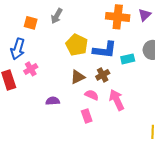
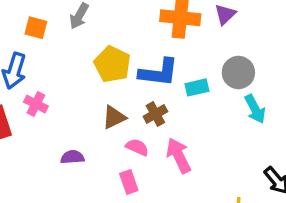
pink cross: (31, 69) -> (36, 104), turned -32

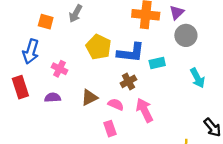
gray circle: (238, 72) -> (186, 35), moved
pink cross: (36, 104) -> (59, 69), moved
brown triangle: (114, 117) -> (89, 98), moved
purple semicircle: (72, 157) -> (53, 98), moved

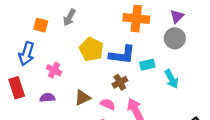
purple triangle: (177, 12) -> (177, 16), moved
cyan arrow: (197, 78) -> (171, 79), moved

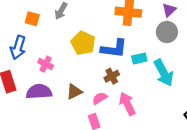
cyan arrow: (171, 79) -> (164, 73), size x1.4
purple semicircle: (47, 98) -> (39, 92), size x1.6
pink semicircle: (108, 104) -> (100, 98), turned -56

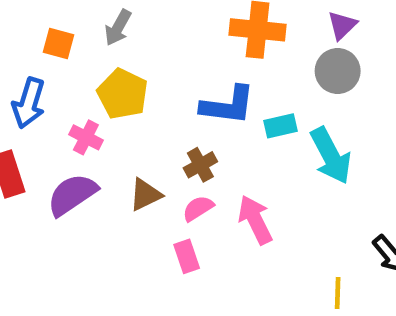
yellow pentagon: (83, 43) -> (123, 94), moved
brown cross: (112, 76) -> (200, 165), moved
purple semicircle: (39, 92) -> (72, 195), turned -30

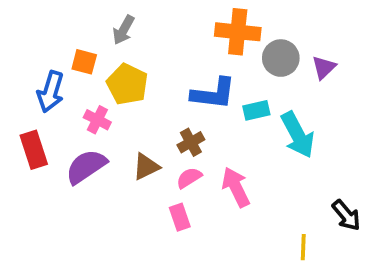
purple triangle: (342, 25) -> (324, 67), moved
orange square: (58, 44) -> (84, 62), moved
gray circle: (338, 71) -> (281, 58), moved

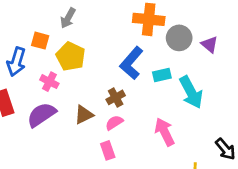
purple triangle: (324, 67) -> (210, 45), turned -36
blue L-shape: (213, 94) -> (131, 63), turned 124
pink arrow: (236, 187) -> (165, 132), moved

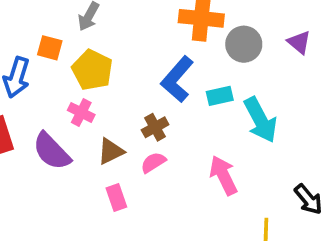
purple triangle: (210, 45) -> (299, 42), moved
pink cross: (49, 82) -> (81, 113), moved
purple semicircle: (41, 115) -> (52, 151), turned -100
pink rectangle: (108, 150) -> (116, 197), moved

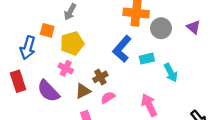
yellow pentagon: (92, 70) -> (72, 43), turned 30
cyan arrow: (260, 120) -> (171, 73), size x0.7
brown cross: (155, 127) -> (100, 77), moved

